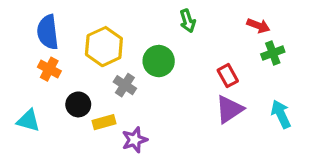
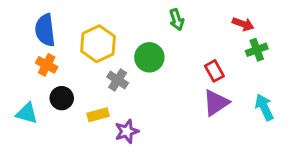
black circle: (78, 104) -> (62, 98), moved

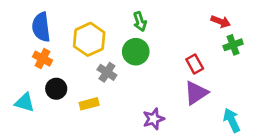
green arrow: (177, 20) -> (140, 22), moved
cyan arrow: (264, 107) -> (232, 120), moved
purple star: (127, 131) -> (154, 119), moved

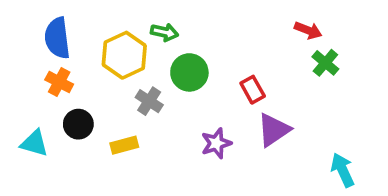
green arrow: (140, 22) -> (165, 32), moved, turned -60
green cross: (233, 45) -> (325, 63), turned -30
red rectangle: (195, 64) -> (253, 90), moved
purple star: (154, 119) -> (216, 143), moved
cyan arrow: (232, 120) -> (343, 170), moved

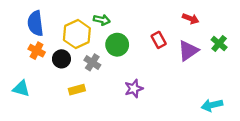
green cross: (325, 63) -> (219, 44), moved
red rectangle: (253, 90) -> (159, 40), moved
black circle: (78, 124) -> (61, 59), moved
purple triangle: (274, 130) -> (188, 51), moved
cyan arrow: (343, 170) -> (212, 105), turned -78

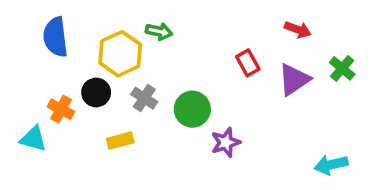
green circle: (117, 45) -> (192, 109), moved
orange cross: (37, 51) -> (61, 109), moved
purple star: (134, 89) -> (226, 142), moved

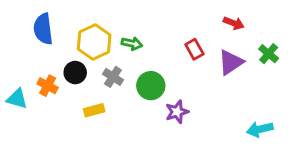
green arrow: (159, 31) -> (132, 43), moved
cyan triangle: (33, 139) -> (17, 99), moved

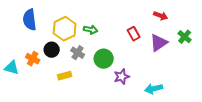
cyan arrow: (260, 129) -> (154, 89), moved

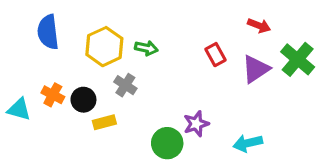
green cross: (185, 37) -> (298, 59), size x1.5
black circle: (52, 50) -> (83, 100), moved
green circle: (104, 59) -> (167, 143), moved

